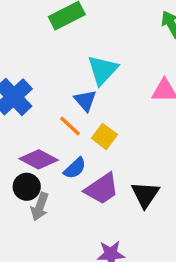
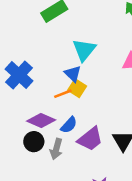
orange line: (70, 126) -> (63, 94), turned -60
yellow square: (104, 136) -> (77, 88), moved
gray arrow: (40, 207) -> (56, 149), moved

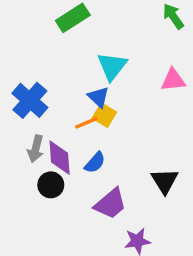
purple diamond: (41, 120) -> (60, 158), turned 64
purple trapezoid: (90, 139) -> (110, 204), moved
gray arrow: (56, 149) -> (36, 149), moved

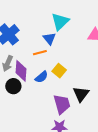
yellow square: (104, 115) -> (59, 71), moved
purple trapezoid: (110, 204) -> (62, 104), moved, turned -75

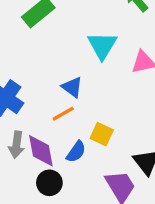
cyan triangle: (60, 22) -> (102, 45), moved
black circle: (13, 86) -> (49, 183), moved

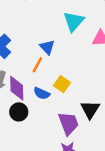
orange line: (63, 114) -> (37, 65), turned -42
blue semicircle: (76, 152) -> (42, 93), turned 70

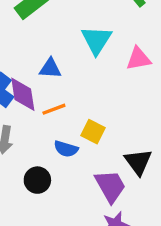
blue triangle: (47, 47) -> (50, 68), moved, turned -35
orange line: (37, 65) -> (54, 109), turned 49
purple diamond: (17, 88) -> (23, 94), moved

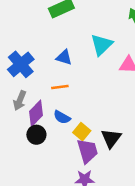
purple diamond: (23, 94) -> (36, 113), moved, turned 40
yellow square: (93, 132) -> (82, 132), moved

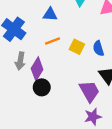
blue semicircle: (62, 117) -> (98, 48), moved, turned 56
yellow square: (82, 132) -> (77, 47), moved

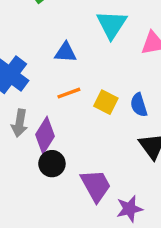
purple trapezoid: (89, 91) -> (96, 186), moved

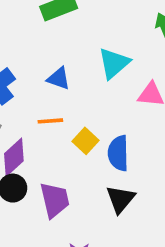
blue semicircle: (139, 105) -> (118, 153), size x1.4
purple trapezoid: (96, 186) -> (55, 200), moved

